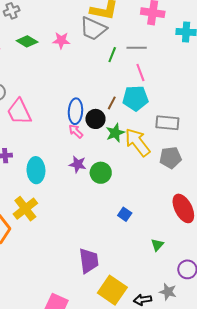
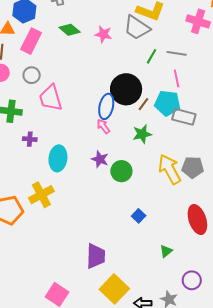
black circle: (95, 119) -> (126, 89), moved, size x1.6
gray rectangle: (167, 123) -> (184, 117), moved
yellow arrow: (137, 142) -> (170, 169), moved

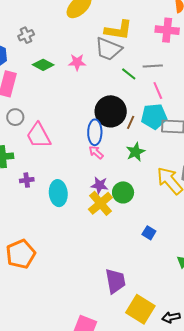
green line: (151, 56) -> (129, 74), turned -70
yellow cross: (41, 195) -> (100, 203), moved

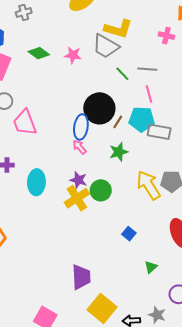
pink cross: (167, 30) -> (166, 36), size x0.7
gray cross: (26, 35) -> (24, 13), moved
blue square: (149, 233) -> (129, 234), moved

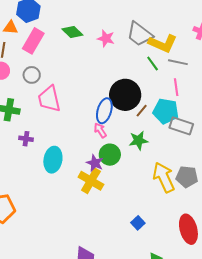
yellow L-shape: (118, 29) -> (163, 43), moved
green circle: (101, 190) -> (110, 155), moved
yellow cross: (77, 198) -> (91, 181), turned -35

